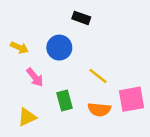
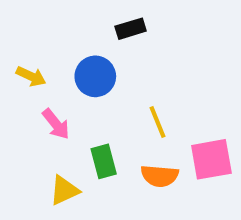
black rectangle: (81, 18) -> (131, 29), turned -36
yellow line: (98, 76) -> (158, 122), turned 30
yellow triangle: (27, 117) -> (64, 190), moved

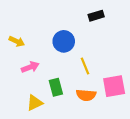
black rectangle: (131, 29) -> (96, 16), moved
blue circle: (95, 76) -> (64, 41), moved
pink arrow: (56, 124) -> (30, 67), turned -72

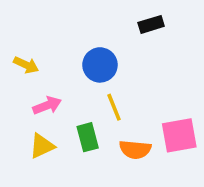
yellow line: (85, 66) -> (114, 107), moved
yellow triangle: (35, 103) -> (42, 146), moved

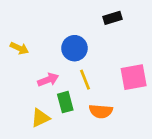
pink arrow: (47, 105) -> (48, 80), moved
pink square: (179, 135) -> (134, 77), moved
yellow triangle: (42, 146) -> (40, 118), moved

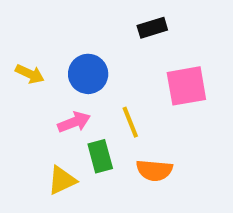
black rectangle: (113, 18) -> (152, 28), moved
blue circle: (74, 48) -> (88, 74), moved
pink square: (134, 77) -> (186, 86), moved

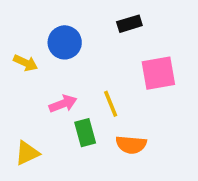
blue circle: (88, 74) -> (65, 42), moved
yellow triangle: (62, 180) -> (27, 153), moved

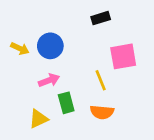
blue circle: (65, 42) -> (50, 46), moved
yellow line: (111, 104) -> (101, 80), moved
yellow triangle: (27, 153) -> (38, 119), moved

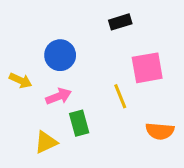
yellow arrow: (20, 49) -> (21, 80), moved
orange semicircle: (102, 112) -> (160, 131), moved

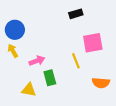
blue circle: (60, 55) -> (15, 30), moved
yellow arrow: (21, 80) -> (13, 51), turned -144
yellow triangle: (46, 142) -> (29, 90), turned 35

